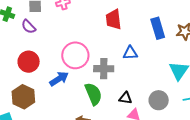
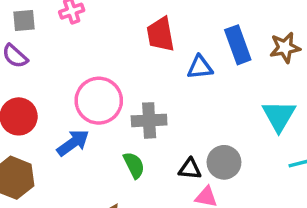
blue triangle: (130, 53) -> (200, 67), moved
green semicircle: (93, 94) -> (134, 165), size x0.7
gray circle: (159, 100) -> (224, 162), moved

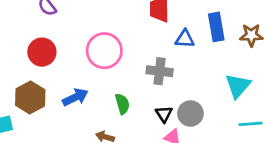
gray cross: (149, 120) -> (160, 71), moved
blue arrow: (73, 143) -> (75, 97), moved
black triangle: (190, 169) -> (164, 114), turned 42

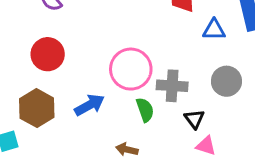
pink circle: (104, 51) -> (131, 69), moved
gray cross: (160, 71) -> (172, 86), moved
gray circle: (190, 114) -> (226, 81), moved

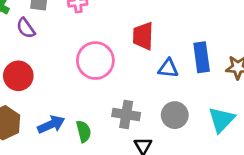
pink circle: (131, 69) -> (95, 61), moved
green semicircle: (145, 110) -> (84, 131), moved

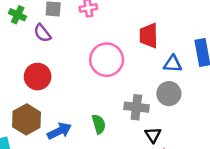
gray circle: (175, 115) -> (169, 94), moved
blue arrow: (51, 125) -> (59, 131), moved

